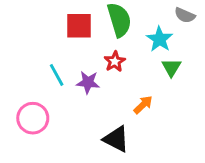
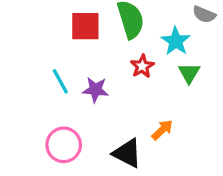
red star: (115, 61) -> (142, 66), moved
orange arrow: (143, 105) -> (162, 130), moved
pink circle: (33, 118) -> (64, 145), moved

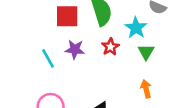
purple star: (95, 90) -> (75, 49), moved
orange arrow: (162, 130) -> (146, 89), moved, turned -60

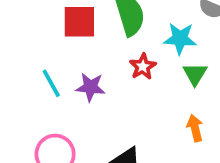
cyan star: (136, 28) -> (180, 39), turned -30
purple star: (75, 49) -> (90, 87), moved

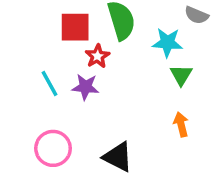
red star: (143, 67) -> (97, 56), moved

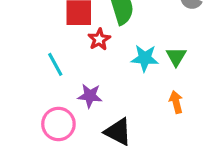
cyan star: (167, 43) -> (145, 58), moved
purple star: (85, 87) -> (90, 96), moved

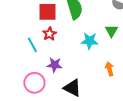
red star: (99, 39) -> (49, 34), moved
green triangle: (176, 57) -> (111, 31), moved

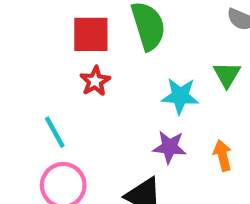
cyan line: (32, 45) -> (55, 132), moved
purple star: (54, 65) -> (169, 147), moved

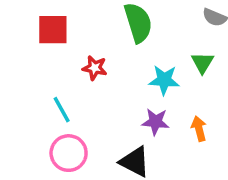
red square: (91, 34) -> (53, 30), moved
red star: (95, 81) -> (95, 68), turned -30

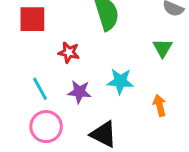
cyan star: (164, 80) -> (120, 81), moved
purple star: (156, 122) -> (79, 92), moved

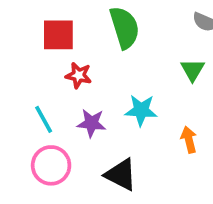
red square: (32, 19) -> (58, 35), moved

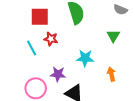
cyan line: (44, 119) -> (32, 48), moved
purple star: (91, 123) -> (58, 74), moved

